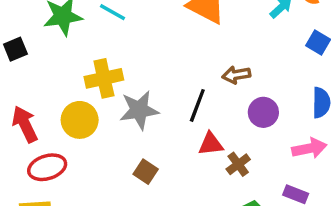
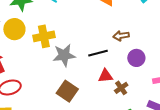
black line: (197, 105) -> (98, 53), turned 54
yellow circle: (80, 120) -> (14, 29), moved
brown square: (146, 172) -> (67, 91), size x1.5

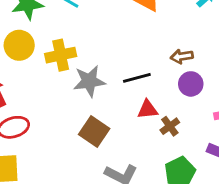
brown arrow: (121, 36) -> (182, 56), moved

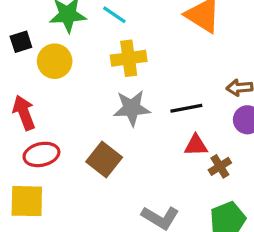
yellow cross: (61, 55) -> (129, 58), moved
brown square: (94, 132) -> (104, 159), moved

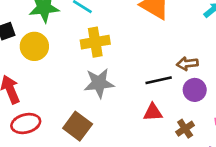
black line: (186, 108) -> (159, 80), moved
brown cross: (220, 166) -> (185, 129), moved

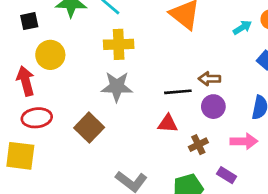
yellow circle: (34, 46) -> (50, 55), moved

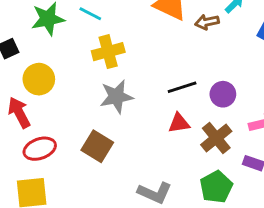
brown arrow: (209, 79) -> (207, 22), moved
brown cross: (198, 145) -> (216, 138), size x1.5

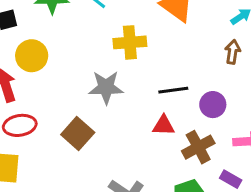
brown arrow: (207, 22) -> (233, 52), moved, turned 100
yellow cross: (108, 52) -> (130, 42), moved

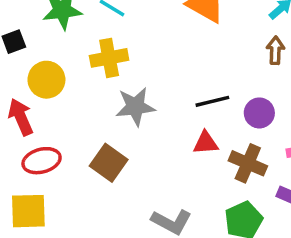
yellow cross: (130, 42) -> (109, 58), moved
brown cross: (198, 147) -> (248, 163), turned -32

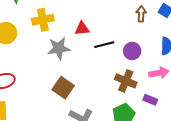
red triangle: (206, 143) -> (82, 29), moved
brown square: (109, 163) -> (63, 88), moved

